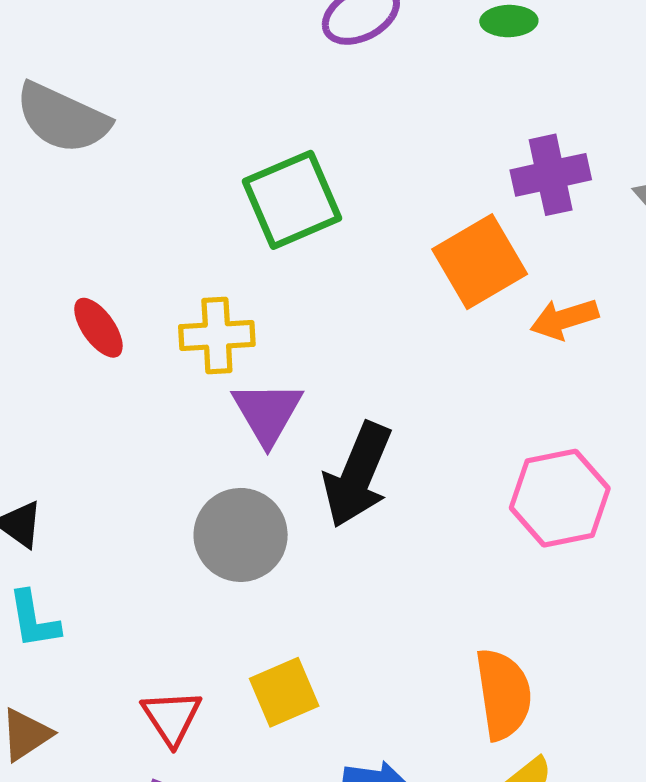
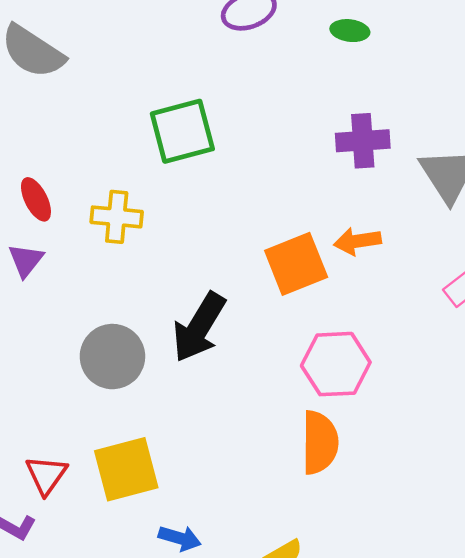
orange square: (480, 262) -> (296, 264), moved
purple triangle: (267, 413) -> (26, 260), moved, size x0.7
yellow square: (284, 692) -> (126, 469), size x1.4
orange semicircle: (503, 694) -> (320, 442), moved

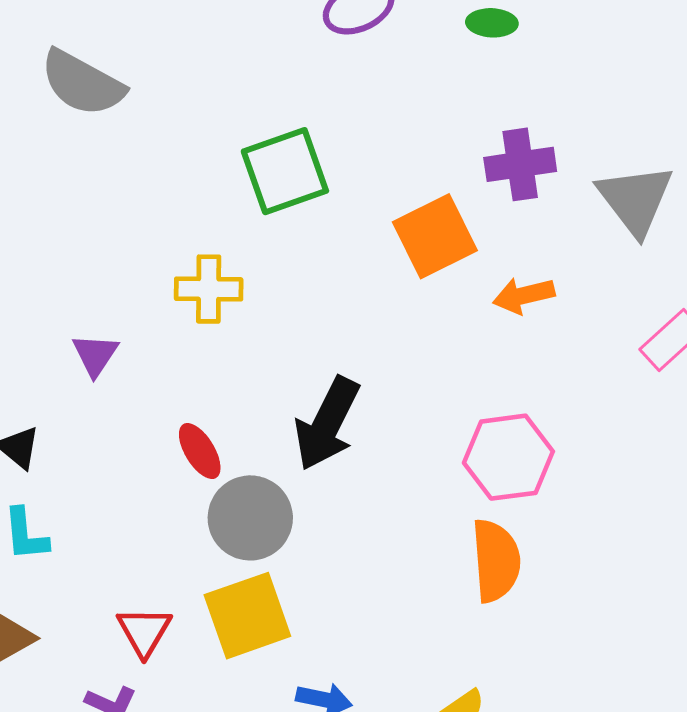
red ellipse: (36, 199) -> (200, 451), moved
orange square: (296, 264) -> (435, 236), moved
gray circle: (112, 357) -> (250, 518), moved

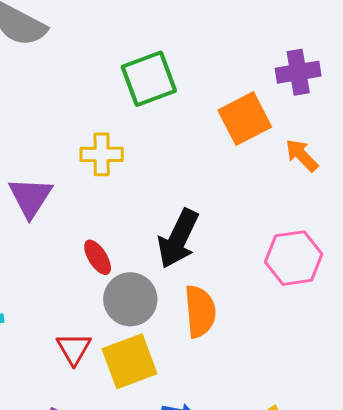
orange arrow: (524, 295) -> (302, 155), turned 60
purple triangle: (95, 355) -> (30, 197), size x1.5
orange semicircle: (496, 561) -> (200, 311), moved
red triangle: (144, 631) -> (74, 349), moved

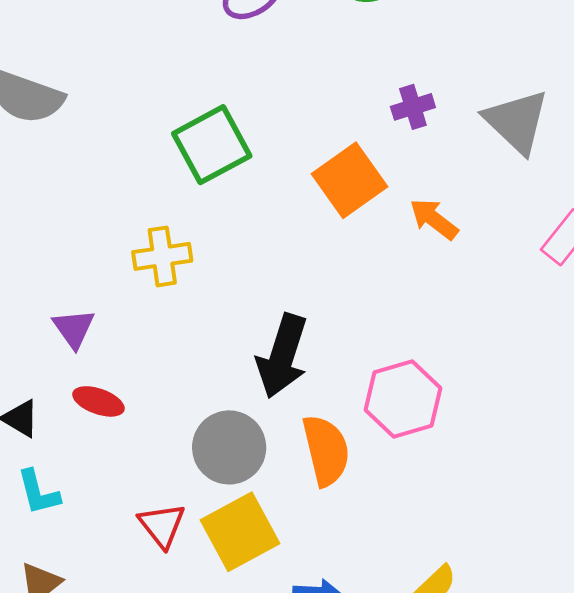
purple cross: (298, 72) -> (413, 107), size x0.7
purple triangle: (30, 197) -> (74, 328), size x0.7
red ellipse: (98, 257) -> (98, 401), moved, turned -30
pink hexagon: (294, 258) -> (403, 399), moved

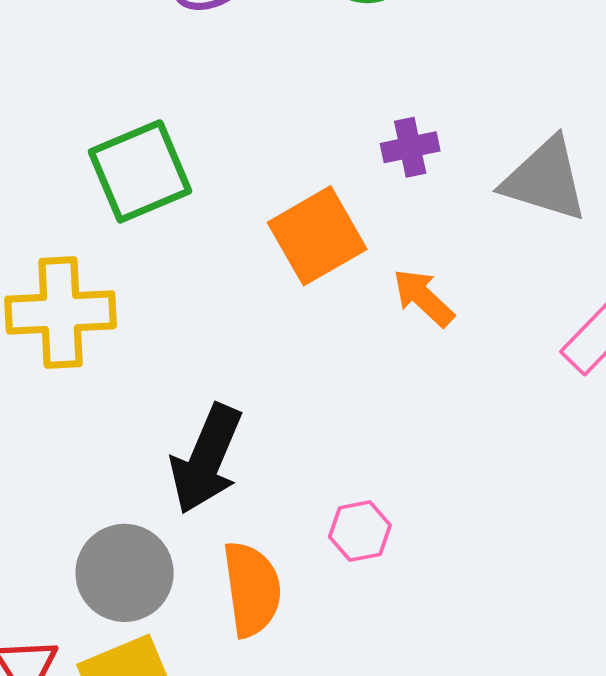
gray triangle: (517, 121) -> (545, 180), turned -32
yellow cross: (162, 256) -> (61, 312), size x1.4
pink hexagon: (403, 399) -> (360, 531), size x0.6

